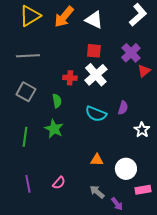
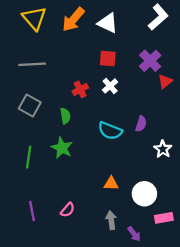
yellow triangle: (30, 16) -> (34, 18), turned -40
white cross: (96, 75) -> (110, 86), size x0.6
red cross: (70, 78) -> (80, 89), turned -32
gray arrow: (97, 192) -> (111, 220), turned 42

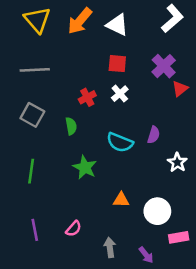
green star: (62, 148) -> (85, 167), moved
gray arrow: (111, 220) -> (110, 247), moved

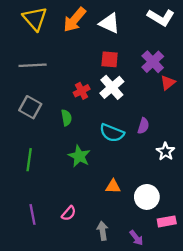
white L-shape: (172, 19) -> (161, 17), turned 72
white cross: (120, 94) -> (112, 87), size x1.5

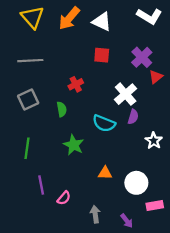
white cross: (112, 87) -> (126, 94), moved
gray square: (30, 107) -> (28, 99), turned 36
purple line: (33, 214) -> (41, 185), moved

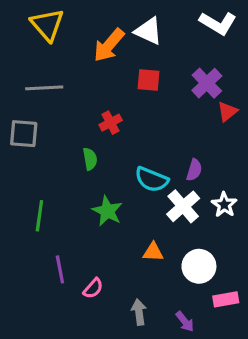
orange arrow: (69, 18) -> (109, 45), moved
white cross: (126, 94) -> (183, 206), moved
gray square: (28, 99) -> (24, 134), moved, turned 30

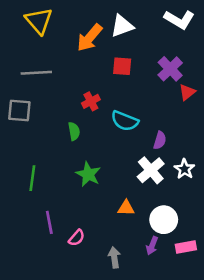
white triangle: (148, 31) -> (122, 26), turned -45
cyan semicircle: (152, 179) -> (125, 121), moved
purple arrow: (185, 322) -> (152, 246), moved, turned 60

